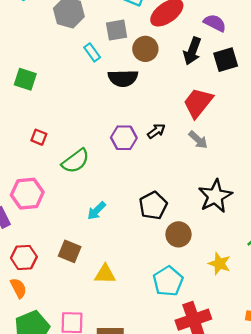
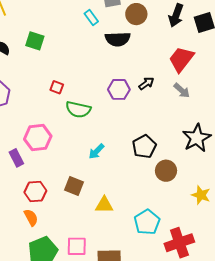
red square: (39, 137) -> (57, 87), moved
green semicircle: (76, 161) -> (78, 109), turned 50
cyan pentagon: (168, 281) -> (147, 222), moved

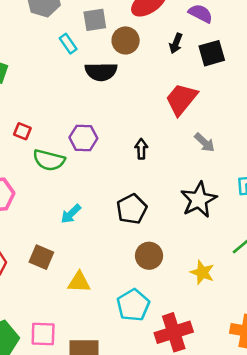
black arrow: (176, 15) -> (176, 43), size x0.7
black arrow: (146, 83) -> (141, 149), moved, turned -56
purple hexagon: (119, 89) -> (83, 138), moved
gray arrow: (182, 90) -> (205, 143), moved
brown circle: (166, 171) -> (149, 256), moved

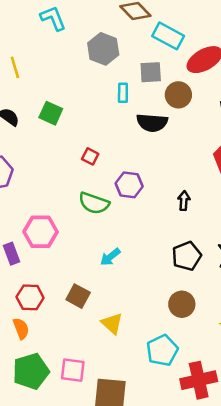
cyan rectangle: (68, 44) -> (123, 93), turned 30
red square: (22, 131) -> (90, 156), moved
black pentagon: (132, 209) -> (187, 256), moved
yellow triangle: (79, 282) -> (112, 323), turned 35

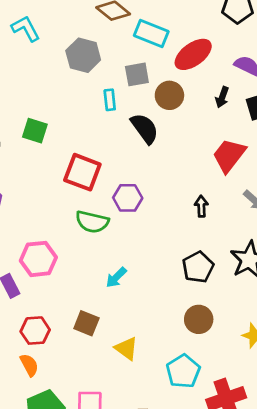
black semicircle: (152, 123) -> (145, 128), turned -124
red square: (90, 156) -> (82, 172), size x2.0
black arrow: (184, 201) -> (201, 206), moved

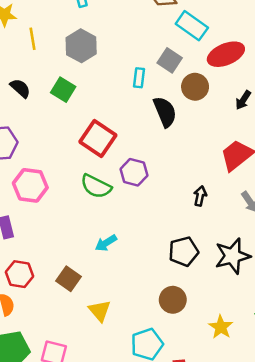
gray hexagon: (83, 55) -> (81, 46), moved
gray square: (137, 74) -> (170, 60), turned 30
pink hexagon: (38, 259) -> (30, 185), moved

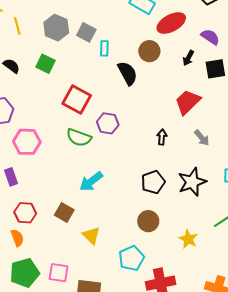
gray square: (170, 60) -> (86, 32), moved
cyan arrow: (106, 243) -> (91, 181), size x1.4

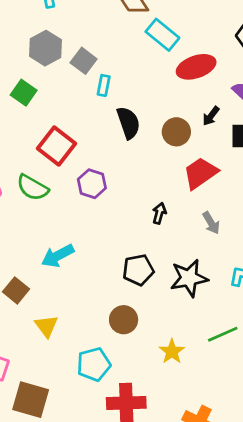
brown circle: (149, 51) -> (176, 132), moved
green semicircle: (79, 138) -> (32, 188), moved

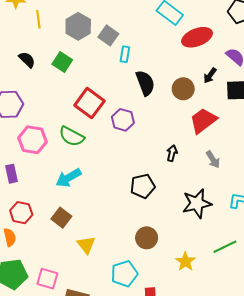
purple hexagon: (92, 184) -> (123, 120), moved
cyan arrow: (58, 256) -> (68, 178), moved
black pentagon: (138, 270) -> (143, 186), moved

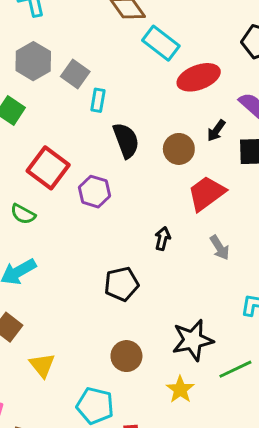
green semicircle: (72, 136) -> (23, 214), size x0.7
black star: (197, 203) -> (193, 340), moved
cyan pentagon: (124, 274) -> (95, 406), turned 30

